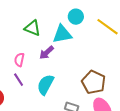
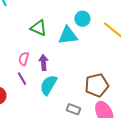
purple arrow: (47, 53) -> (43, 62), moved, turned 126
brown pentagon: (94, 82) -> (97, 85), turned 30

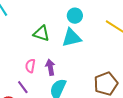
cyan circle: (82, 19) -> (75, 16), moved
purple line: (22, 79) -> (23, 87), moved

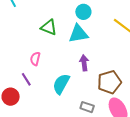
purple arrow: (50, 67) -> (84, 63), moved

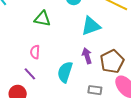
cyan triangle: (78, 34) -> (91, 26), moved
purple arrow: (84, 63) -> (87, 56), moved

